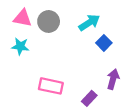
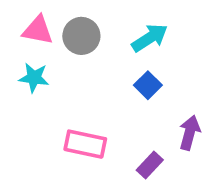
blue square: (104, 43) -> (148, 85), moved

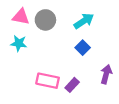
purple rectangle: (150, 165) -> (72, 85), moved

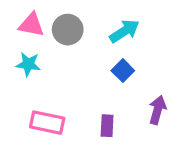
pink rectangle: (48, 81) -> (47, 123), moved
purple rectangle: (72, 85) -> (107, 126), turned -40

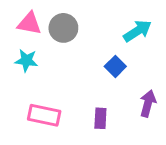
cyan arrow: (124, 31) -> (137, 31), moved

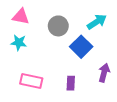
gray circle: (63, 28) -> (58, 26), moved
blue square: (115, 66) -> (81, 47), size x1.5

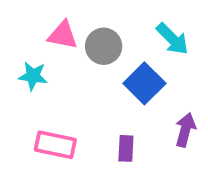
pink triangle: (21, 17) -> (63, 35), moved
cyan arrow: (97, 22) -> (172, 39), turned 78

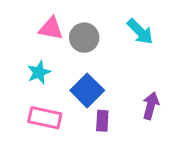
cyan star: (33, 76) -> (39, 72), moved, turned -30
blue square: (144, 83) -> (87, 90), moved

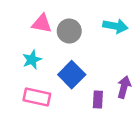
cyan arrow: (140, 32) -> (115, 26), turned -35
purple rectangle: (102, 121) -> (98, 99), moved

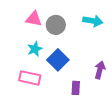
cyan star: (32, 60) -> (35, 49), moved
purple rectangle: (98, 99) -> (76, 88), moved

